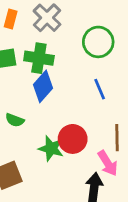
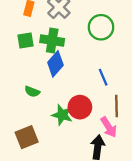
blue line: (100, 89) -> (103, 77), moved

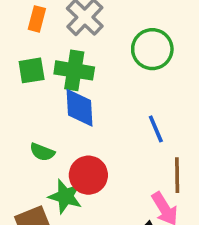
blue diamond: (55, 64) -> (80, 108), turned -45
red circle: (80, 107) -> (88, 175), moved
green star: (62, 115) -> (65, 196), moved

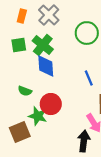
green cross: (74, 70) -> (43, 45), turned 30

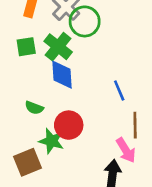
green circle: (87, 33) -> (85, 21), moved

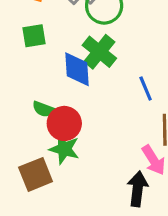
green cross: (58, 47) -> (99, 52), moved
red circle: (69, 125) -> (64, 123), moved

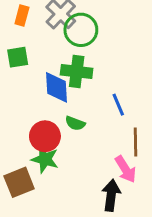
green cross: (99, 52) -> (77, 72), turned -32
green semicircle: (44, 109) -> (75, 123), moved

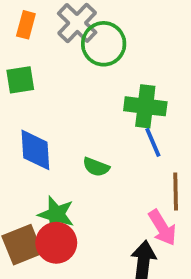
green cross: (77, 72) -> (145, 106), moved
blue diamond: (56, 87) -> (35, 150), moved
red circle: (45, 136) -> (56, 243), moved

